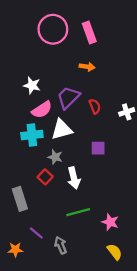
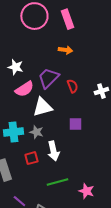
cyan cross: (32, 135) -> (13, 132), moved
red square: (45, 177) -> (31, 158), moved, turned 32

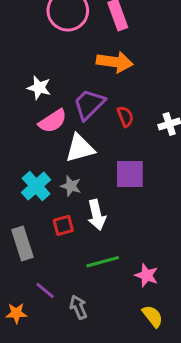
orange arrow: (65, 50) -> (115, 62), size x1.6
purple square: (75, 124) -> (130, 174), size x1.5
cyan cross: (13, 132) -> (36, 186), turned -36

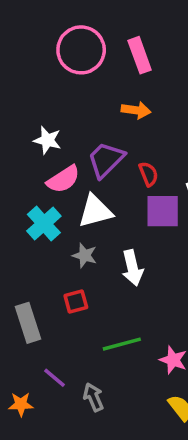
orange arrow: (115, 62) -> (136, 110), size x0.7
purple square: (130, 174) -> (163, 211), moved
cyan cross: (36, 186) -> (44, 224), moved
white arrow: (97, 215) -> (132, 268), moved

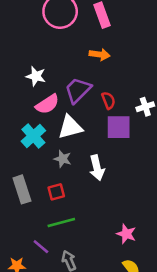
gray rectangle: (28, 323) -> (22, 189), moved
green line: (122, 344) -> (61, 222), moved

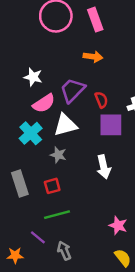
white arrow: (97, 168) -> (104, 167), moved

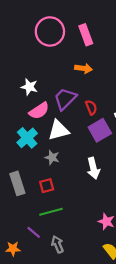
purple square: (111, 125) -> (100, 130), turned -30

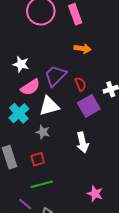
orange arrow: (84, 68) -> (83, 49), moved

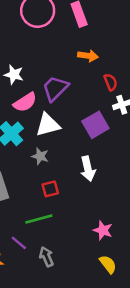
red semicircle: (80, 84) -> (110, 82), moved
red square: (38, 159) -> (50, 189), moved

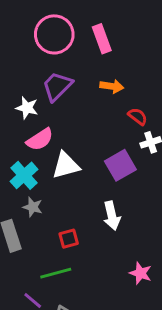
red semicircle: (110, 82) -> (138, 116), turned -30
purple trapezoid: (55, 88) -> (57, 86), moved
gray star: (40, 156) -> (33, 207), moved
pink star: (103, 230) -> (141, 273), moved

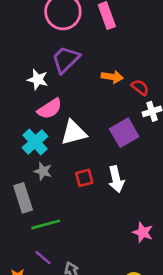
orange arrow: (112, 86) -> (112, 77), moved
red square: (69, 239) -> (84, 178), moved
green line: (56, 273) -> (46, 224), moved

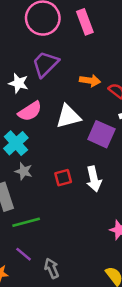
white triangle: (74, 133) -> (68, 116), moved
purple square: (124, 133) -> (101, 134), turned -36

